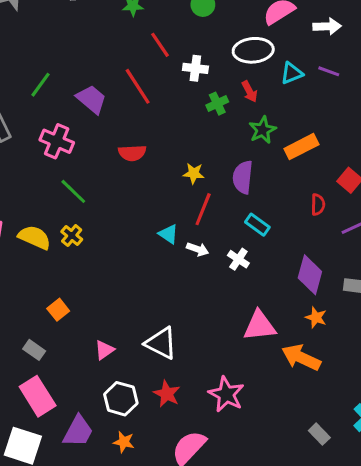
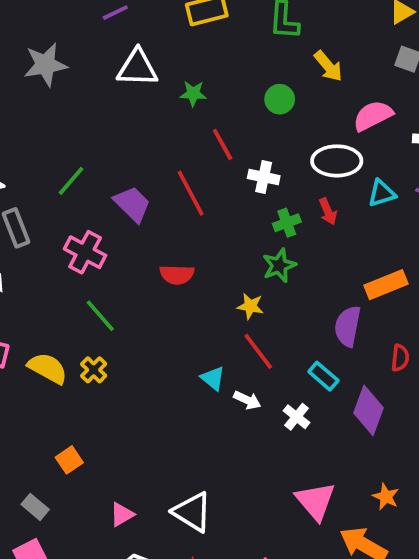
green star: (263, 130) -> (279, 265), moved
purple semicircle: (243, 177) -> (348, 326), moved
red line: (203, 209) -> (258, 351), turned -64
purple diamond: (310, 275) -> (369, 410), moved
pink triangle: (260, 326) -> (316, 501), turned 51

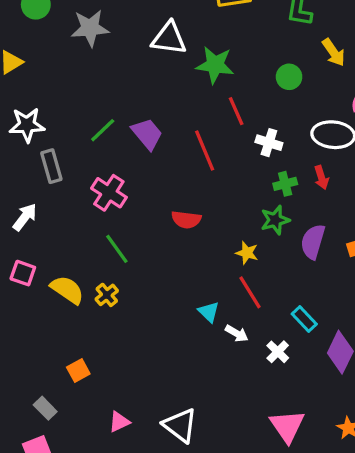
green star: (193, 94) -> (215, 65), size x1.6
purple trapezoid: (132, 204) -> (147, 134), moved
purple semicircle: (348, 326) -> (313, 242), moved

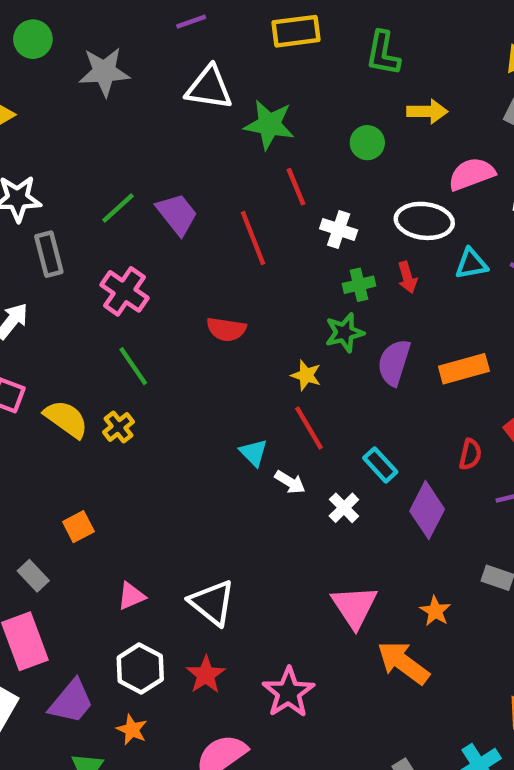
yellow arrow: (334, 52) -> (427, 111), turned -56

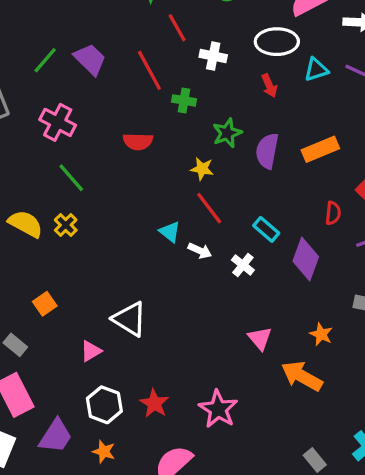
green cross: (359, 285) -> (184, 100), moved, turned 30
white triangle: (212, 603) -> (130, 319), moved
pink triangle: (354, 607) -> (260, 338), size x0.7

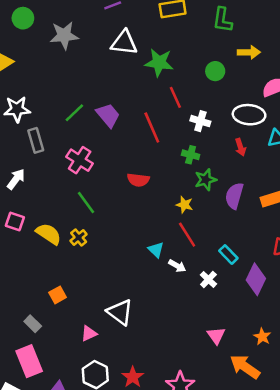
green cross: (184, 100) -> (191, 155), moved

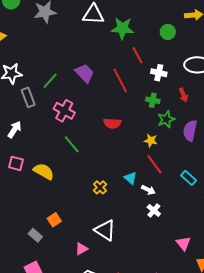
green line: (74, 113) -> (50, 81), moved
red arrow: (240, 147) -> (183, 95), moved
yellow cross: (79, 237) -> (100, 187), moved
white cross: (208, 279) -> (154, 210), moved
gray rectangle: (33, 324) -> (35, 235), moved

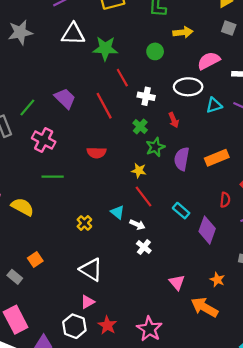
green cross: (153, 100) -> (140, 126), turned 32
green line: (72, 144) -> (53, 177), turned -48
pink triangle: (81, 249) -> (88, 302), moved

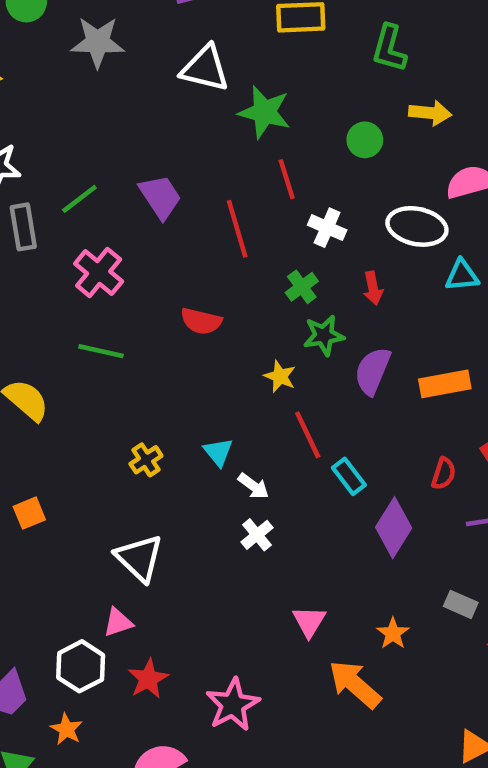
red line: (143, 197) -> (308, 435), moved

